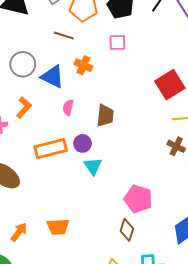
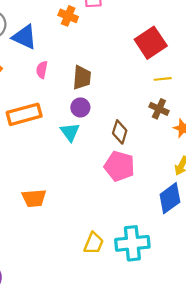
orange cross: (83, 65) -> (68, 16), moved
purple circle: (83, 143) -> (80, 107), moved
brown diamond: (127, 230) -> (120, 132), moved

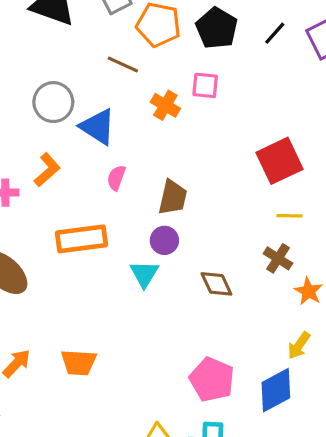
brown diamond: (120, 132) -> (216, 284), turned -50
pink pentagon: (119, 166) -> (212, 379), moved

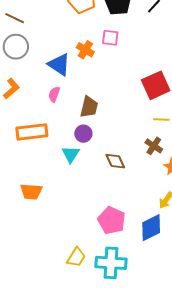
brown line: (123, 65) -> (15, 18), moved
blue triangle: (98, 127) -> (59, 65), moved
orange trapezoid: (79, 362) -> (31, 192), moved

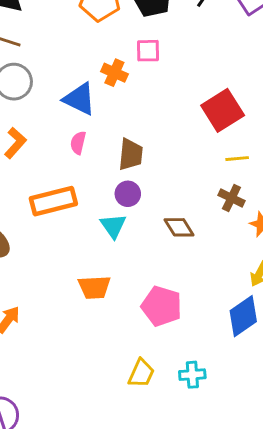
orange trapezoid: (31, 192) -> (94, 287), moved
pink pentagon: (112, 220) -> (162, 306), moved
cyan cross: (111, 263) -> (192, 375), size x0.6

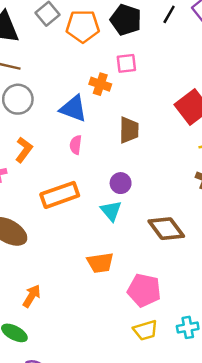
brown trapezoid: (131, 154) -> (129, 130), moved
brown diamond: (179, 227) -> (166, 229), moved, size x1.4
pink pentagon: (162, 306) -> (144, 290), moved
yellow trapezoid: (141, 373) -> (145, 330), turned 55

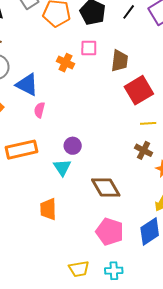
blue triangle: (73, 109) -> (27, 85), moved
brown trapezoid: (129, 130) -> (120, 61), moved
orange trapezoid: (100, 263) -> (48, 209), turned 90
pink pentagon: (144, 290) -> (110, 232), moved

